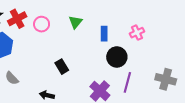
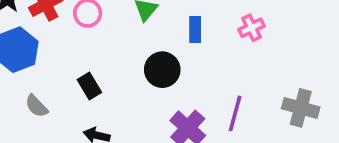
black circle: (117, 57) -> (162, 70), moved
black rectangle: (62, 67) -> (89, 86), moved

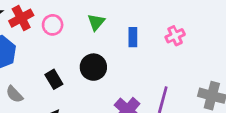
black circle: (162, 70) -> (93, 67), moved

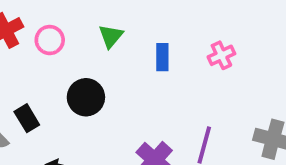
black circle: (93, 67) -> (86, 97), moved
black rectangle: (54, 79) -> (27, 118), moved

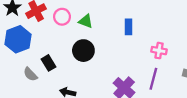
green triangle: (111, 36) -> (86, 21), moved, turned -49
pink cross: (221, 55) -> (159, 51), moved, turned 35

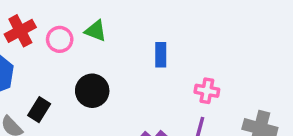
green triangle: (86, 21) -> (96, 31), moved
black rectangle: (48, 63) -> (39, 110), turned 63

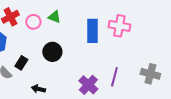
blue rectangle: (161, 55) -> (92, 31), size x1.6
pink cross: (207, 91) -> (119, 26), moved, size x1.5

